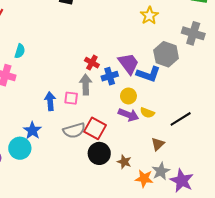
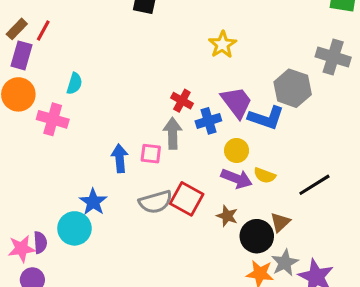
yellow star: (149, 16) -> (222, 45), moved
black circle: (99, 153) -> (257, 236), moved
brown star: (124, 162) -> (227, 216), moved

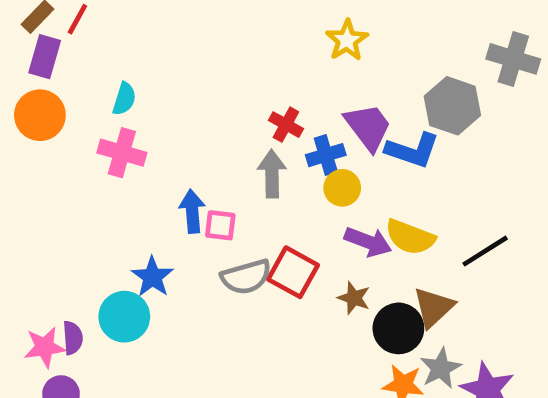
pink cross: (53, 119) -> (122, 153), moved
yellow circle: (237, 150) -> (342, 188), moved
pink square: (151, 154) -> (220, 225), moved
yellow semicircle: (265, 175) -> (410, 237), size x1.5
brown triangle: (280, 222) -> (434, 307), size x1.4

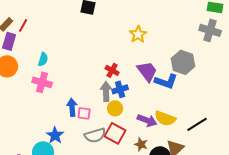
gray cross: (513, 59) -> (210, 30), moved
blue cross: (326, 155) -> (120, 89), moved
yellow circle: (342, 188) -> (115, 108), moved

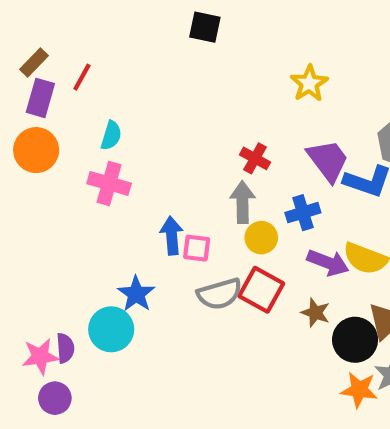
red line: (23, 25) -> (82, 77), moved
blue cross: (120, 89) -> (303, 213), moved

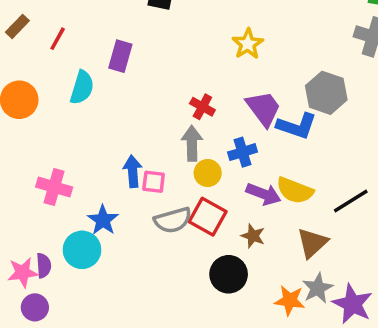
purple rectangle: (40, 98) -> (120, 56), moved
cyan semicircle: (111, 135) -> (82, 88), size x1.4
pink cross: (109, 183) -> (54, 187), moved
black circle: (355, 340) -> (229, 274), moved

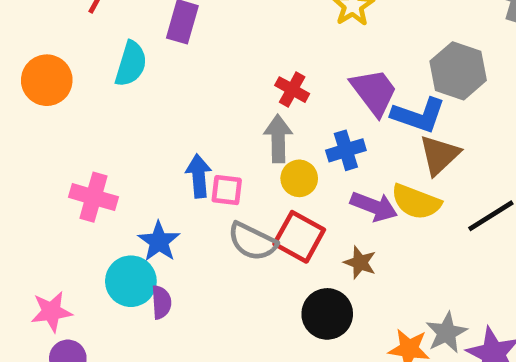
gray semicircle: (173, 220) -> (252, 241), turned 42
brown triangle: (312, 243) -> (439, 155), moved
purple semicircle: (44, 266) -> (161, 302), moved

